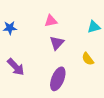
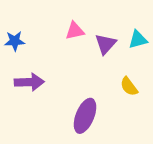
purple triangle: (57, 43) -> (106, 44), moved
purple arrow: (16, 67) -> (29, 82), moved, turned -48

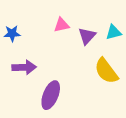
yellow semicircle: (129, 86) -> (106, 71), size x1.6
purple ellipse: (85, 116) -> (51, 95), moved

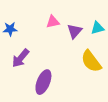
purple arrow: (24, 67) -> (21, 58), turned 132

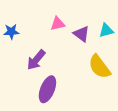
purple triangle: (75, 31) -> (81, 34), turned -35
purple arrow: (21, 58) -> (36, 60), moved

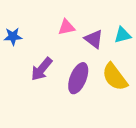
purple ellipse: (47, 89) -> (78, 78), moved

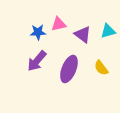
blue star: (13, 36) -> (38, 32), moved
yellow semicircle: (115, 77) -> (101, 68), size x0.6

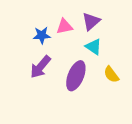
cyan triangle: (108, 31) -> (94, 47), moved, turned 49
purple triangle: (83, 35) -> (91, 21), moved, turned 42

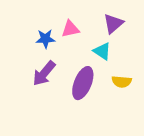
purple triangle: (91, 21) -> (113, 24), moved
yellow semicircle: (111, 74) -> (122, 82), turned -48

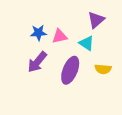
pink triangle: (70, 29) -> (60, 36), moved

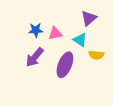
yellow semicircle: (103, 69) -> (96, 55), moved

